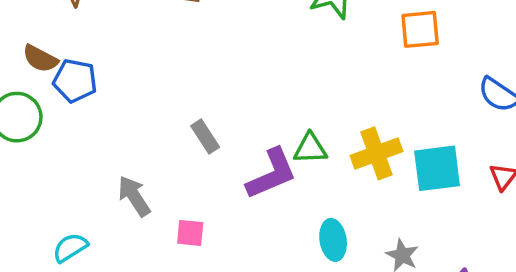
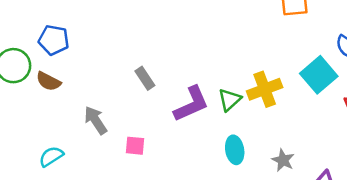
brown semicircle: (40, 59) -> (48, 81), moved
green triangle: (310, 148) -> (230, 100), moved, turned -40
cyan square: (437, 168) -> (319, 75), moved, turned -33

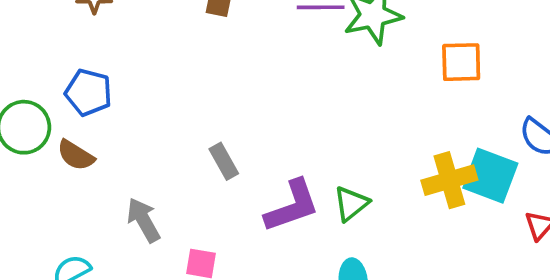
cyan square: (319, 75) -> (490, 176), turned -33
yellow cross: (265, 89) -> (449, 180), moved

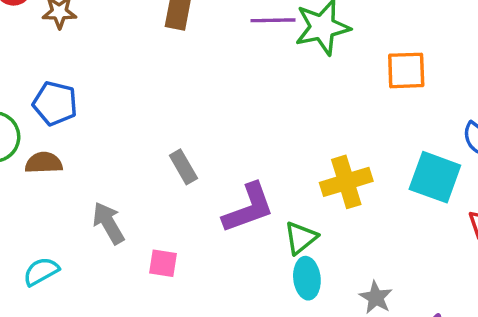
brown semicircle: (76, 155) -> (44, 163), turned 147
yellow cross: (449, 180) -> (346, 182), moved
green triangle: (351, 204) -> (301, 238), moved

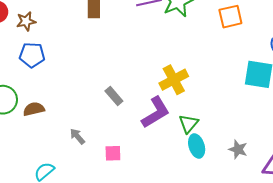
blue pentagon: (55, 103) -> (32, 55), moved
yellow cross: (346, 182) -> (174, 80), moved
gray arrow: (108, 223) -> (77, 136), size x0.7

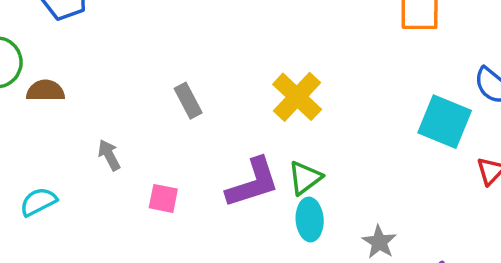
yellow cross: (174, 80) -> (297, 97), turned -32
purple L-shape: (156, 112) -> (253, 183), moved

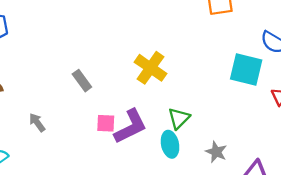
green triangle: (305, 178) -> (179, 118), moved
pink square: (163, 198) -> (106, 123), moved

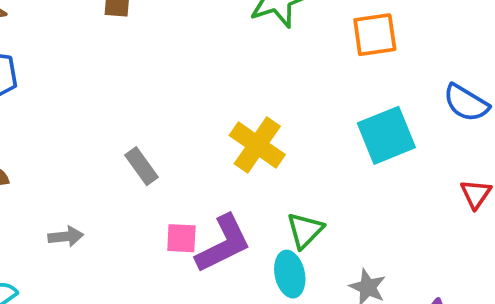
cyan square: (246, 70) -> (386, 135), moved, turned -36
gray arrow: (37, 122) -> (66, 236), turned 120

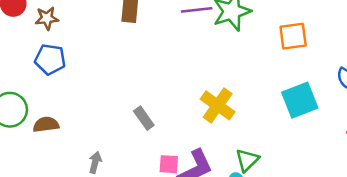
gray arrow: (66, 236) -> (95, 162), turned -70

